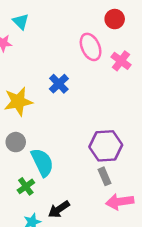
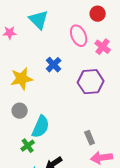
cyan triangle: (21, 22) -> (39, 20), moved, size x1.5
purple hexagon: (106, 146) -> (91, 82), moved
cyan semicircle: (42, 162) -> (41, 127), turned 50

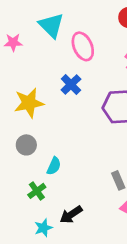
pink ellipse: (79, 36) -> (83, 46), moved
cyan semicircle: (41, 127) -> (54, 166), size x0.6

